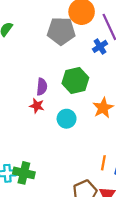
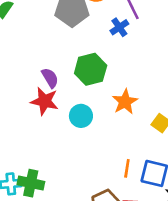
purple semicircle: (42, 87) -> (50, 78), turned -35
red star: (37, 106) -> (45, 101), size x1.5

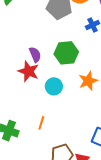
orange line: (127, 168) -> (41, 123), moved

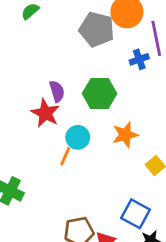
orange line: (41, 123) -> (65, 156), moved

